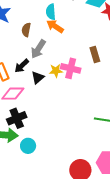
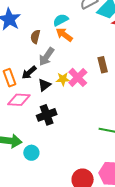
cyan semicircle: (51, 12) -> (61, 20), turned 63
pink cross: (71, 68) -> (78, 77), turned 30
black cross: (17, 118) -> (47, 115), moved

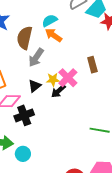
brown semicircle: (35, 37) -> (25, 38), size x1.6
black arrow: (29, 73) -> (58, 91), moved
black cross: (47, 115) -> (24, 115), moved

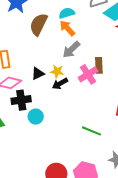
gray arrow: (36, 57) -> (71, 50), moved
pink cross: (68, 78) -> (88, 74), moved
cyan circle: (23, 154) -> (36, 117), moved

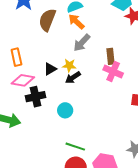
pink cross: (88, 74) -> (113, 72), moved, turned -30
cyan circle: (36, 117) -> (65, 110), moved
green line: (92, 131) -> (75, 147), moved

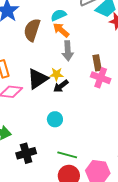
gray arrow: (82, 43) -> (68, 51), turned -42
black triangle: (50, 69) -> (38, 79), size x1.6
black cross: (35, 97) -> (26, 153), moved

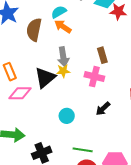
gray arrow: (68, 51) -> (63, 57), moved
pink cross: (101, 78) -> (94, 77), moved
black arrow: (61, 86) -> (103, 109), moved

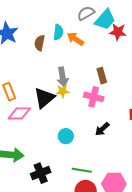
cyan semicircle: (59, 12) -> (58, 32), turned 126
orange arrow: (63, 26) -> (75, 39), moved
brown semicircle: (34, 30) -> (40, 43), moved, size x0.7

